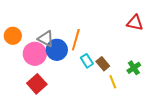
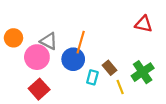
blue circle: (57, 50) -> (73, 59), moved
cyan rectangle: (87, 61) -> (92, 77), moved, turned 48
green cross: (134, 68) -> (143, 72), size x1.5

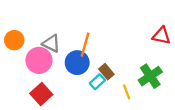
red triangle: (144, 24) -> (161, 36), moved
brown rectangle: (109, 68) -> (106, 72), moved
cyan rectangle: (92, 77) -> (97, 82), turned 32

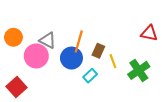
brown rectangle: (106, 72) -> (98, 51), moved, turned 64
yellow line: (127, 92) -> (113, 61), moved
red square: (41, 94) -> (17, 87), moved

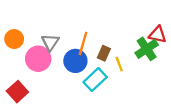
gray triangle: (48, 40) -> (50, 42), turned 36
green cross: (139, 70) -> (147, 49), moved
cyan rectangle: (90, 76) -> (95, 80), size x1.5

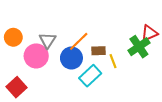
red triangle: (158, 35) -> (149, 33), turned -36
orange line: (83, 43) -> (79, 41), turned 30
brown rectangle: (104, 53) -> (98, 51), turned 64

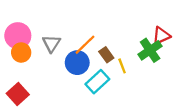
orange circle: (13, 37) -> (21, 53), moved
brown rectangle: (98, 51) -> (106, 55), turned 56
pink circle: (36, 56) -> (18, 36), moved

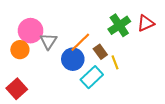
pink circle: (18, 36) -> (31, 31), moved
red triangle: (161, 36) -> (146, 23), moved
green cross: (150, 50) -> (119, 25), moved

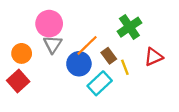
red triangle: (146, 23) -> (154, 57), moved
pink circle: (31, 31) -> (49, 24), moved
red square: (17, 89) -> (18, 81), moved

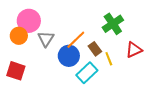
pink circle: (49, 24) -> (29, 21), moved
orange circle: (22, 53) -> (19, 36), moved
red square: (18, 81) -> (16, 71), turned -30

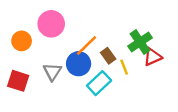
pink circle: (29, 21) -> (51, 24), moved
green cross: (113, 24) -> (140, 42), moved
gray triangle: (46, 39) -> (52, 72), moved

